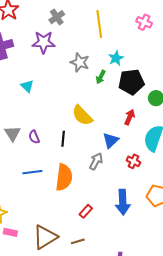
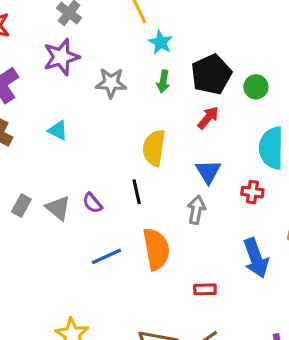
cyan star: (116, 58) -> (161, 42), moved
gray star: (80, 62) -> (111, 83), moved
yellow semicircle: (82, 115) -> (154, 148), turned 70
red arrow: (130, 117) -> (208, 118), moved, turned 35
red rectangle: (86, 211) -> (205, 289), turned 64

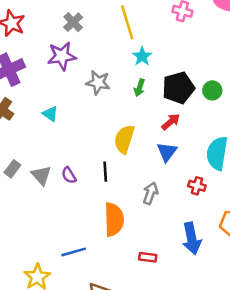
green circle: (256, 87) -> (212, 90), moved
blue triangle: (208, 172) -> (167, 152), moved
blue line: (107, 256) -> (74, 252), moved

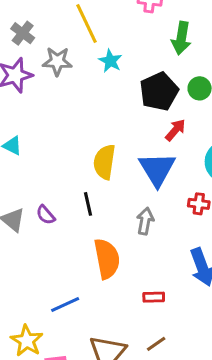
gray star: (98, 83) -> (57, 61), moved
green arrow: (139, 88) -> (181, 38), moved, size x1.5
red arrow: (171, 122) -> (175, 130), moved
blue triangle: (167, 152) -> (157, 169), size x1.5

